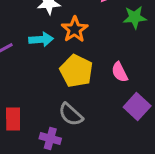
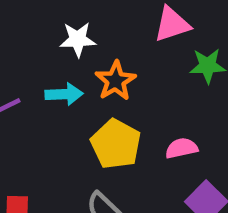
pink semicircle: (120, 72) -> (182, 148), turned 102

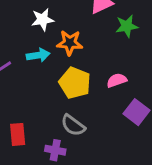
orange star: (116, 81) -> (70, 43), turned -30

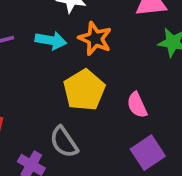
pink semicircle: (117, 80) -> (137, 105), turned -114

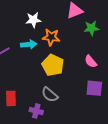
pink semicircle: (137, 105) -> (91, 61), moved
purple square: (148, 153) -> (94, 88), turned -36

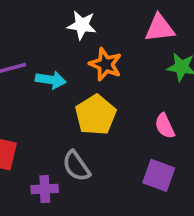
cyan arrow: (29, 44) -> (51, 80), moved
purple cross: (36, 111) -> (45, 189), turned -32

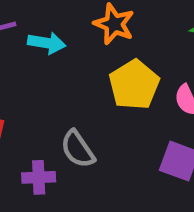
yellow pentagon: (96, 115) -> (134, 85), moved

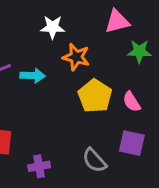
gray semicircle: (78, 149) -> (94, 160), moved

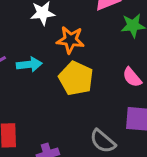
yellow pentagon: (95, 96) -> (76, 78), moved

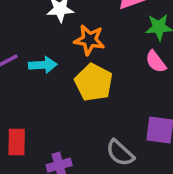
pink semicircle: (132, 77) -> (156, 62), moved

